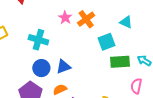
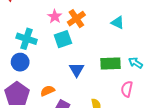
cyan square: (106, 42) -> (63, 39), moved
blue triangle: (64, 67) -> (77, 70), moved, turned -42
blue circle: (41, 68) -> (20, 62), moved

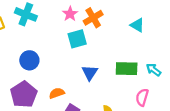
cyan cross: (27, 39) -> (26, 14), moved

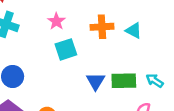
orange cross: (93, 18) -> (102, 27), moved, turned 30
blue triangle: (90, 73) -> (95, 81), moved

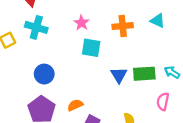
cyan triangle: (134, 31) -> (158, 21), moved
cyan square: (66, 49) -> (91, 48), turned 30

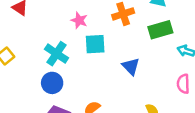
cyan cross: (36, 27) -> (57, 54), moved, turned 30
green rectangle: (144, 74) -> (160, 30), moved

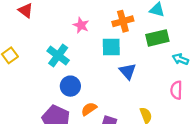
cyan square: (95, 44) -> (111, 47), moved
blue circle: (52, 83) -> (70, 86), moved

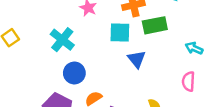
green rectangle: (157, 38) -> (155, 25), moved

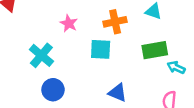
green rectangle: (155, 25) -> (155, 50), moved
blue triangle: (137, 59) -> (118, 93), moved, turned -30

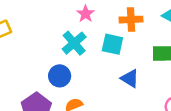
cyan cross: (41, 55) -> (74, 43), moved
blue triangle: (118, 93) -> (130, 78), moved

